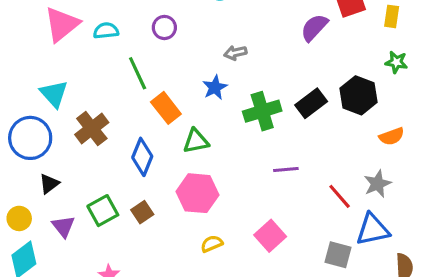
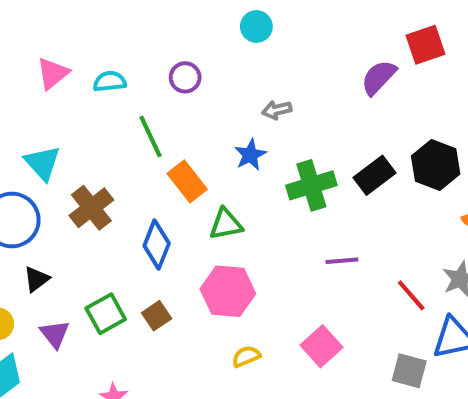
pink triangle: (62, 24) -> (53, 73), size x0.7

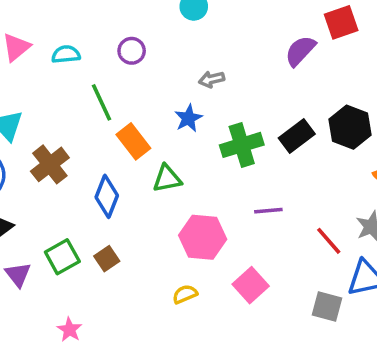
pink hexagon: (228, 291) -> (203, 237), moved

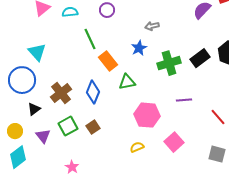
brown cross: (50, 164) -> (61, 93), moved

